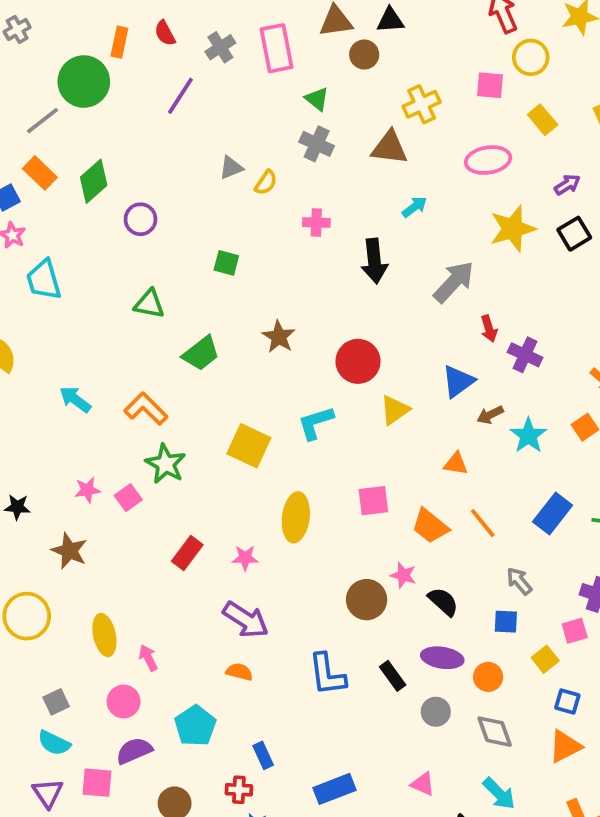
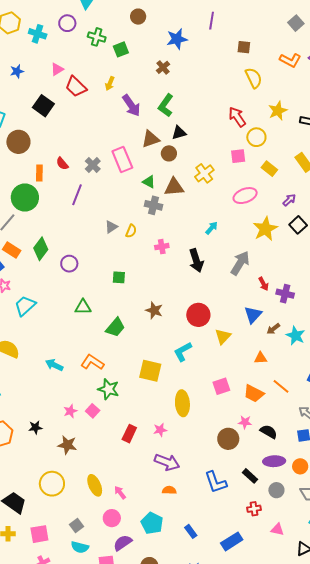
brown triangle: (389, 148) -> (174, 187), moved
cyan trapezoid: (44, 280) -> (25, 306), turned 75
red cross: (239, 790) -> (254, 509), moved

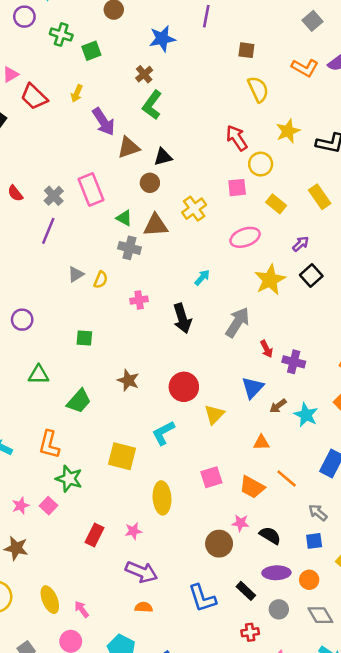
green L-shape: (166, 105) -> (152, 105), moved
brown triangle: (151, 139) -> (129, 148), moved
purple line: (77, 195) -> (48, 231), moved
orange L-shape: (92, 362) -> (49, 444), turned -110

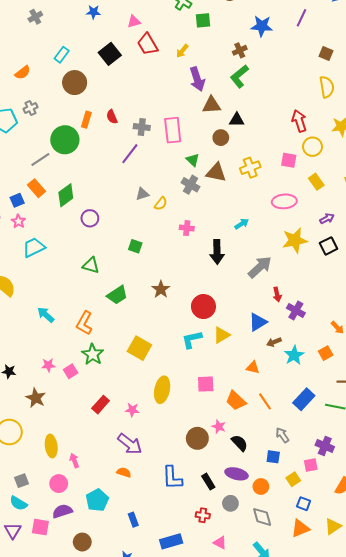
gray cross: (54, 196) -> (142, 127), turned 35
cyan L-shape: (163, 433) -> (192, 339), moved

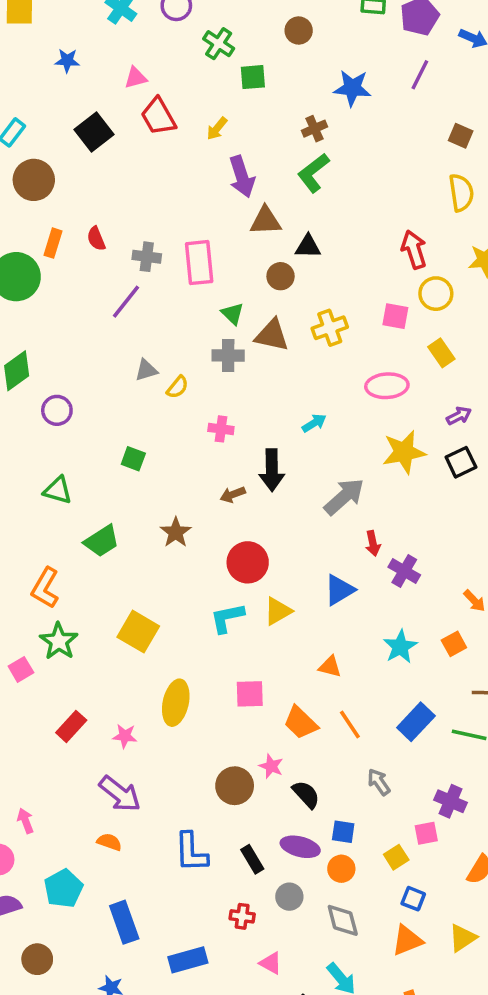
gray cross: (190, 185) -> (228, 356), turned -30
brown arrow: (274, 342) -> (233, 495), moved
blue square: (273, 457) -> (343, 832), moved
blue rectangle: (133, 520) -> (124, 922), size x1.6

